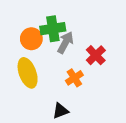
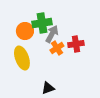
red cross: (96, 55) -> (76, 44), turned 35
orange cross: (74, 78) -> (57, 48), moved

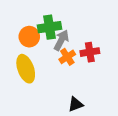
black triangle: (48, 88) -> (76, 104), moved

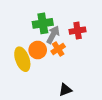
orange circle: (29, 37) -> (38, 50), moved
red cross: (90, 52) -> (78, 31), moved

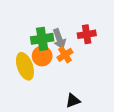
green cross: (43, 23) -> (42, 39), moved
gray arrow: (53, 35) -> (59, 39), turned 132

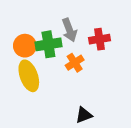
gray arrow: (59, 39) -> (69, 30), moved
orange circle: (42, 56) -> (25, 46), moved

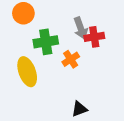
gray arrow: (69, 30) -> (81, 28), moved
orange circle: (25, 46) -> (23, 13), moved

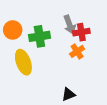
orange circle: (23, 13) -> (13, 30), moved
orange cross: (71, 59) -> (77, 51), moved

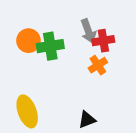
orange circle: (13, 30) -> (28, 41), moved
yellow ellipse: (23, 62) -> (27, 111), moved

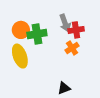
yellow ellipse: (27, 111) -> (20, 56), moved

